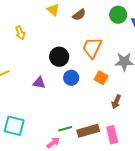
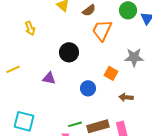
orange trapezoid: (92, 48) -> (102, 30), moved
blue circle: (71, 78) -> (88, 88), moved
brown arrow: (116, 102) -> (126, 97), turned 72

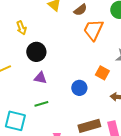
black circle: (69, 52) -> (36, 52), moved
green line: (75, 124) -> (41, 104), moved

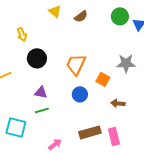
orange trapezoid: (93, 30) -> (76, 64), moved
purple triangle: (40, 78) -> (41, 92), moved

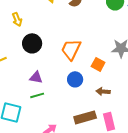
brown arrow: (118, 103) -> (103, 91), moved

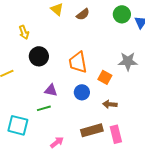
orange trapezoid: (71, 49) -> (78, 62), turned -35
purple triangle: (36, 77) -> (51, 90), moved

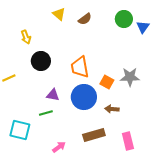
gray star: (128, 61) -> (130, 77), moved
blue circle: (82, 92) -> (84, 97), size x1.6
pink rectangle: (116, 134) -> (128, 141), moved

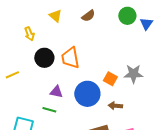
yellow triangle: (59, 14) -> (55, 16), moved
orange trapezoid: (80, 67) -> (70, 58), moved
green line: (46, 113) -> (49, 110), turned 32

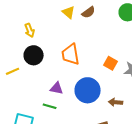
yellow triangle: (55, 16) -> (69, 12), moved
black circle: (44, 58) -> (34, 55), moved
orange square: (110, 79) -> (111, 63), moved

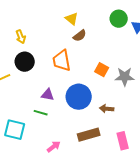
yellow triangle: (69, 12) -> (72, 19), moved
brown semicircle: (89, 12) -> (80, 36), moved

